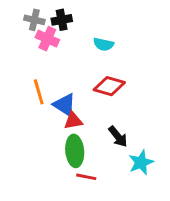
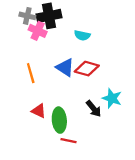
black cross: (62, 20) -> (49, 16), size x1.5
blue triangle: (65, 105) -> (65, 67), moved
red triangle: (73, 121) -> (39, 111), moved, turned 35
cyan star: (141, 162) -> (112, 98), moved, turned -30

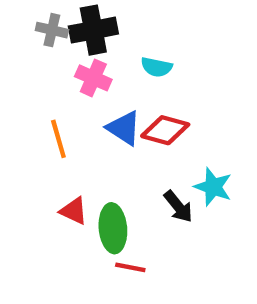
pink cross: (38, 31) -> (93, 78), moved

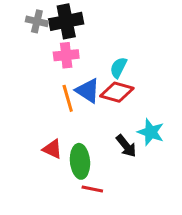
cyan semicircle: (156, 67) -> (118, 68), moved, turned 105
pink cross: (93, 78) -> (66, 55), turned -30
orange line: (58, 139) -> (68, 98), moved

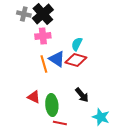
black cross: (66, 21) -> (43, 14), turned -30
cyan star: (151, 132) -> (101, 117), moved

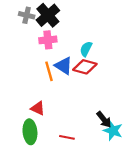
black arrow: (82, 95) -> (104, 119), moved
green ellipse: (52, 105) -> (30, 132), moved

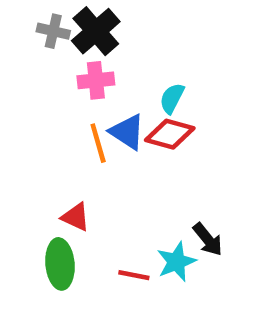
cyan star: (113, 131) -> (176, 262), moved, turned 30

